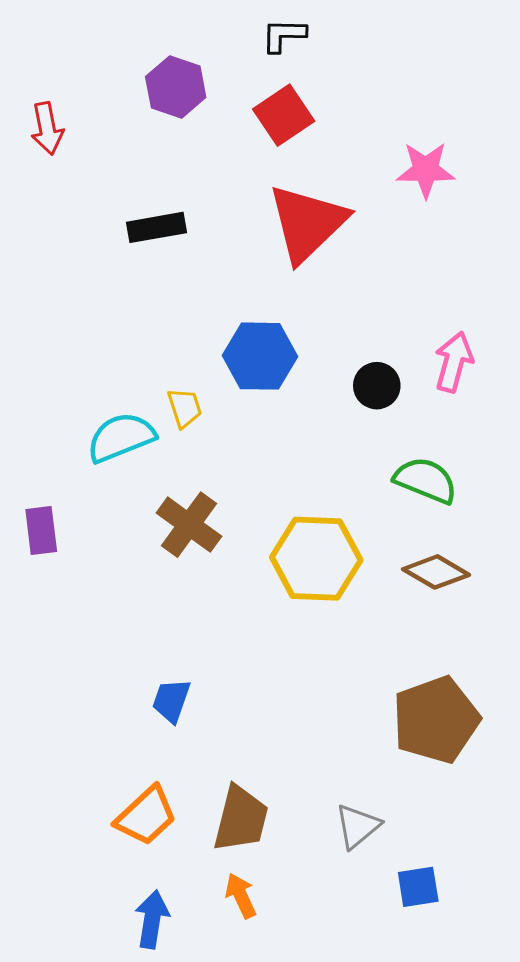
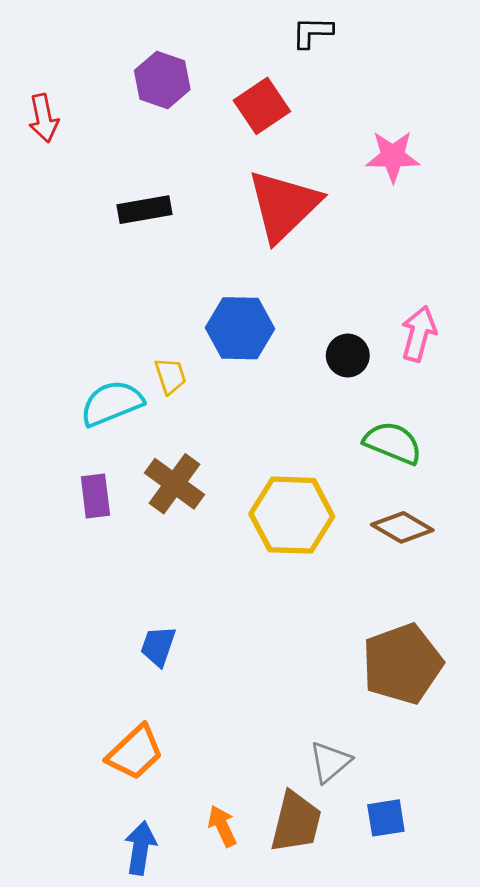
black L-shape: (284, 35) -> (312, 32), moved
purple rectangle: (41, 531) -> (95, 496), moved
brown trapezoid: (241, 819) -> (296, 822), moved

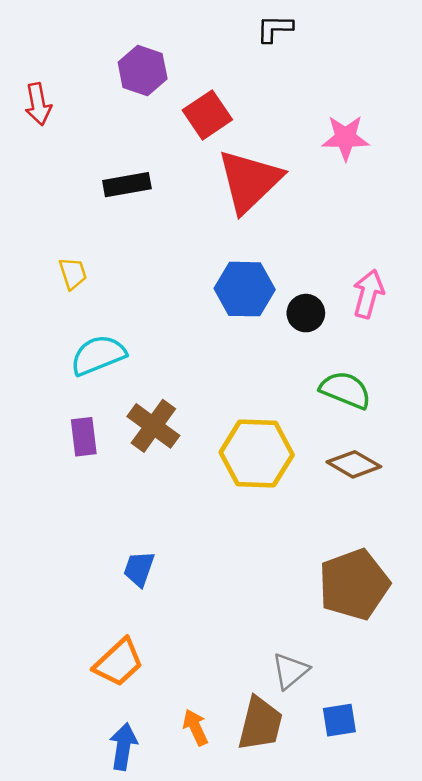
red square: (262, 106) -> (207, 115), moved
blue hexagon: (240, 328) -> (245, 289), moved
yellow trapezoid: (170, 376) -> (73, 273), moved

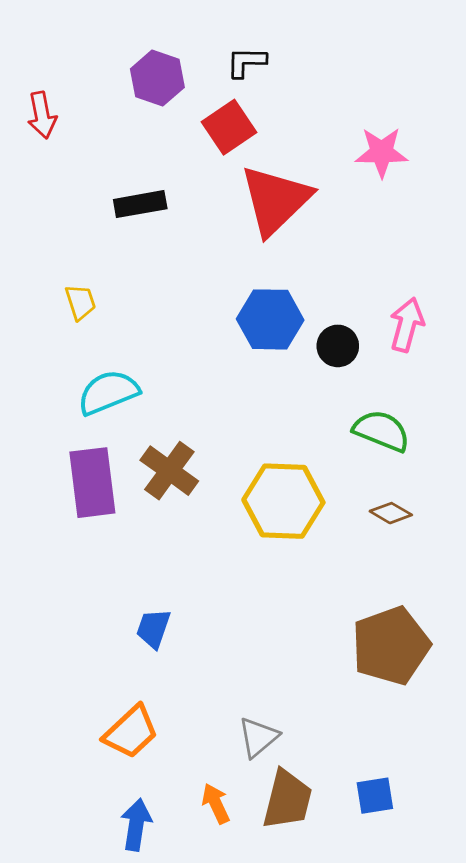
black L-shape: (275, 28) -> (246, 62), moved
purple rectangle: (84, 437) -> (92, 483), size x1.6
brown diamond: (354, 464) -> (391, 513), size x0.7
gray triangle: (290, 671) -> (258, 737), moved

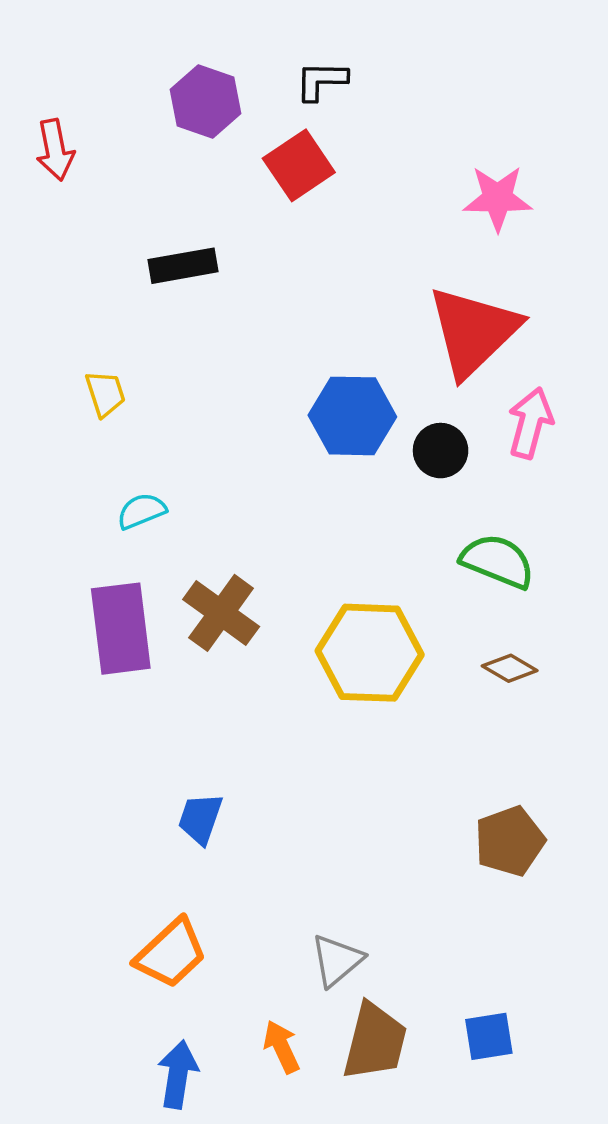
red triangle: (275, 200) -> (473, 331), moved
cyan semicircle: (108, 392) -> (142, 511), size x0.6
brown pentagon: (391, 646) -> (510, 841), size x0.7

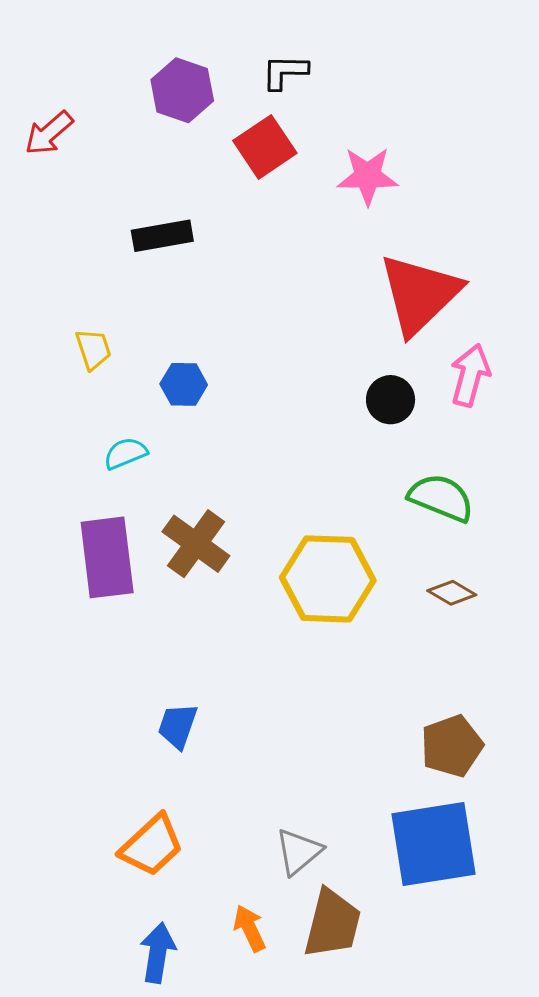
red arrow: (55, 150) -> (49, 133), turned 60
pink star: (498, 198) -> (368, 176), moved
blue hexagon: (352, 416) -> (184, 384), moved, size x0.6
blue square: (489, 1036) -> (433, 844), moved, size x2.0

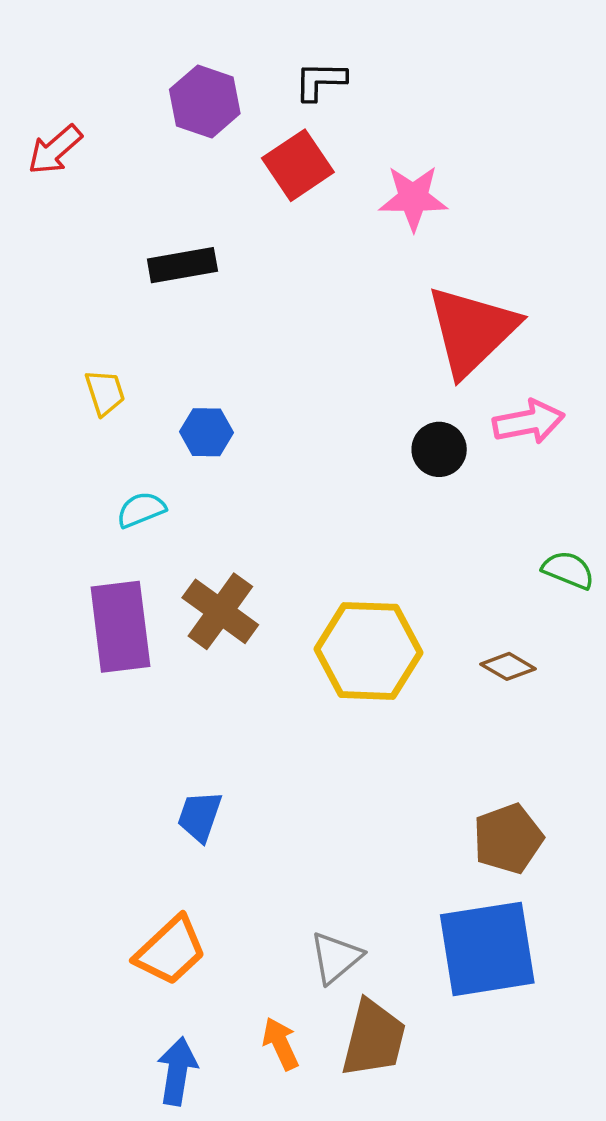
pink arrow: (470, 375) -> (529, 422), turned 64
green semicircle: (441, 498) -> (568, 570), moved, size x0.7

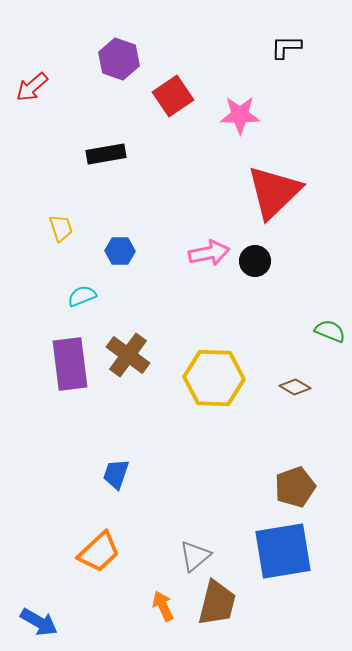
black L-shape: (320, 81) -> (286, 47), moved
pink arrow: (529, 422) -> (209, 253), moved
blue arrow: (177, 1071) -> (39, 622), moved, turned 111

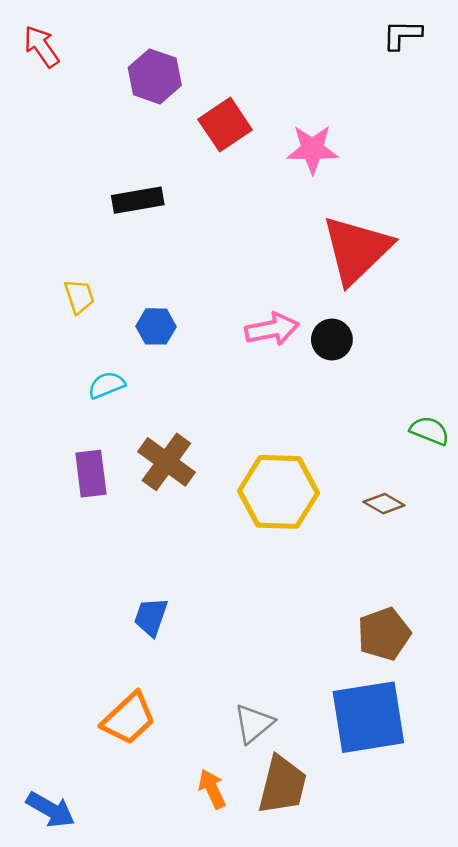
black L-shape: (286, 47) -> (402, 35), moved
red arrow: (32, 87) -> (41, 46), moved, turned 96
purple rectangle: (70, 364) -> (91, 474), size x0.7

